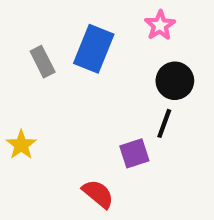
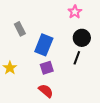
blue rectangle: (94, 49) -> (44, 45), moved
purple square: (134, 153) -> (47, 68), moved

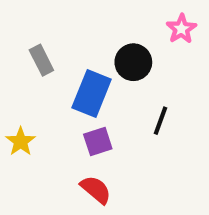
pink star: (75, 12) -> (181, 29), moved
black circle: (82, 38) -> (133, 62), moved

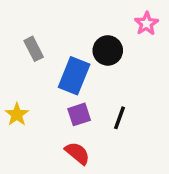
black line: (160, 121) -> (120, 118), moved

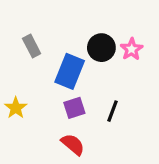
pink star: (146, 24) -> (132, 49), moved

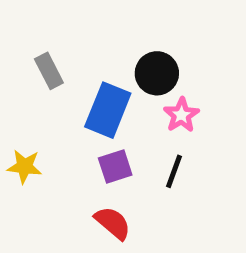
pink star: (132, 49) -> (181, 115), moved
yellow star: (16, 108) -> (24, 166), turned -30

